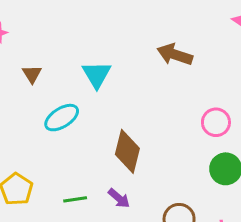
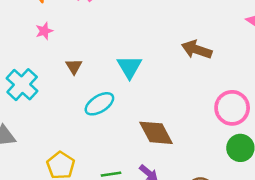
pink circle: (216, 122) -> (232, 108), size x1.4
brown diamond: (127, 151) -> (156, 133), turned -42

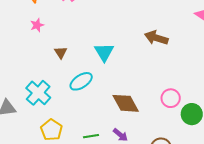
cyan cross: (22, 85) -> (38, 93), moved
pink circle: (232, 108) -> (171, 98), moved, size x0.7

